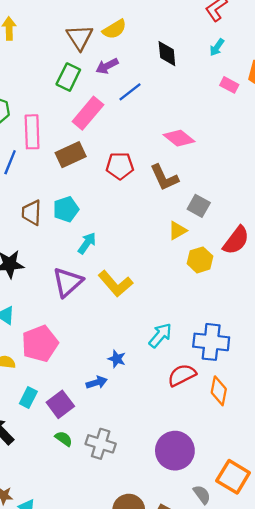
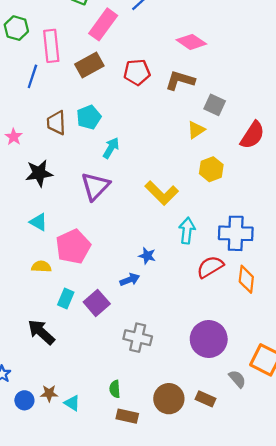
brown L-shape: (164, 178) -> (180, 80), turned 136
yellow hexagon: (200, 260) -> (211, 169), moved
yellow L-shape: (115, 284) -> (162, 193), moved
cyan arrow: (160, 335) -> (187, 231), turned -30
green semicircle: (64, 439) -> (115, 389), moved, turned -126

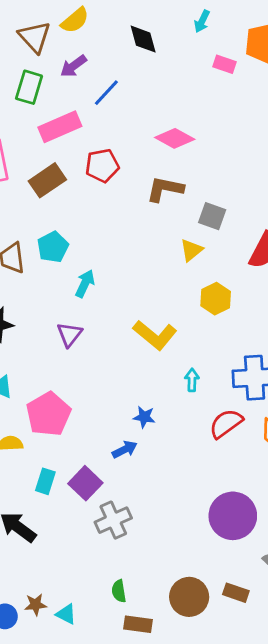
pink rectangle: (103, 24) -> (60, 127), turned 36
red pentagon: (137, 72) -> (102, 166), moved
purple triangle: (95, 186) -> (69, 334), size x0.7
cyan arrow: (187, 231) -> (192, 380), size x0.7
gray cross: (138, 338) -> (113, 520), moved, turned -32

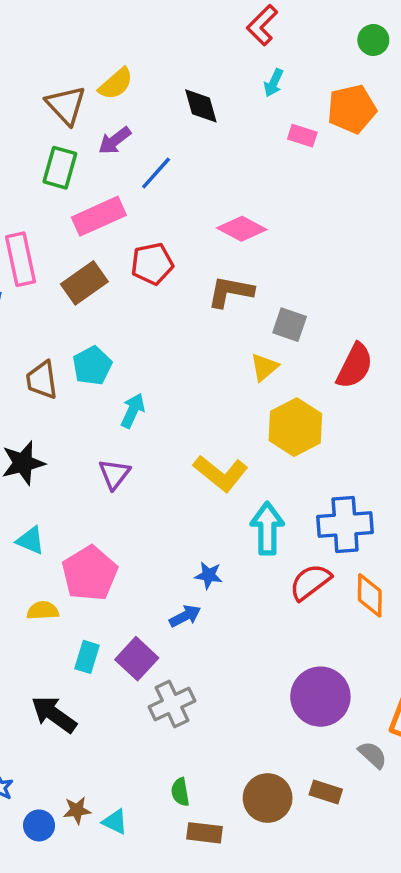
yellow hexagon: (216, 299) -> (295, 427), size x1.4
cyan arrow: (192, 380) -> (267, 528), size x1.8

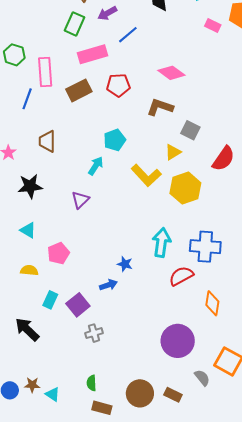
cyan pentagon: (92, 366) -> (115, 140), moved
yellow L-shape: (221, 473) -> (146, 175), moved
pink pentagon: (90, 573) -> (58, 253), size x0.7
orange diamond: (370, 595) -> (212, 303), moved
gray cross: (172, 704) -> (94, 333), size x0.7

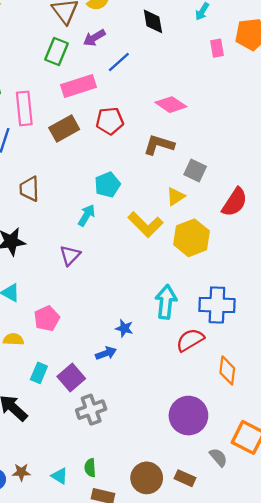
pink rectangle: (213, 26) -> (217, 48), turned 56
gray cross: (94, 333) -> (91, 410), size x1.4
cyan triangle: (53, 394) -> (60, 476), moved

